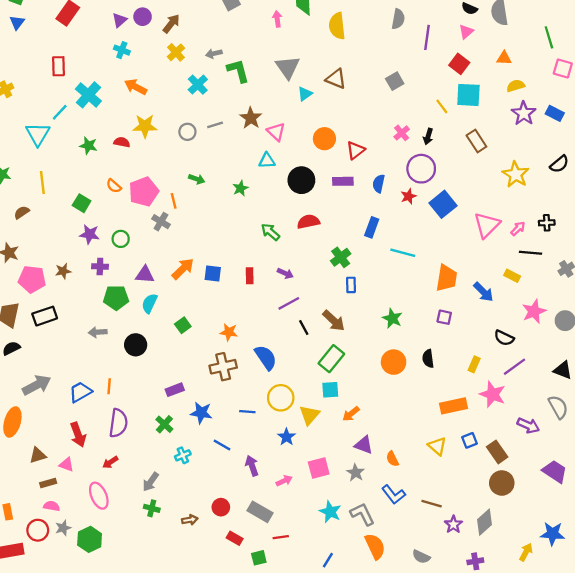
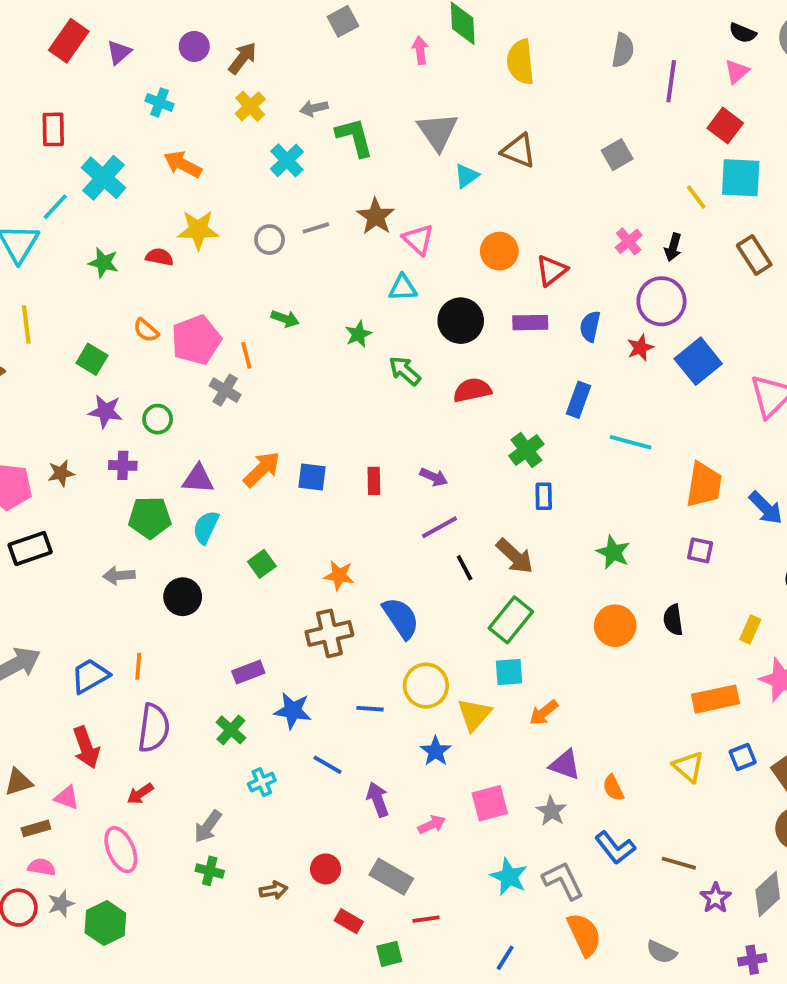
purple triangle: (120, 20) -> (119, 52), moved
green arrow: (270, 232) -> (405, 371), moved

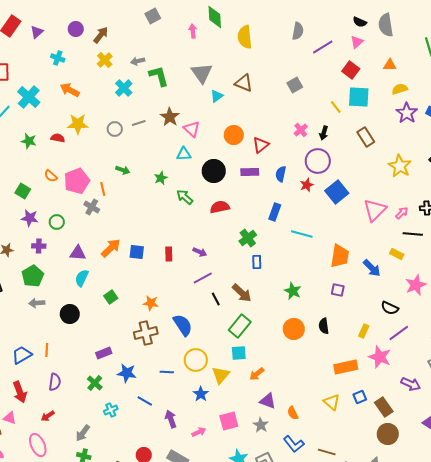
purple line: (671, 81) -> (323, 47), turned 50
green pentagon: (150, 518) -> (33, 276), moved, turned -30
purple semicircle: (154, 728) -> (55, 382), size x0.7

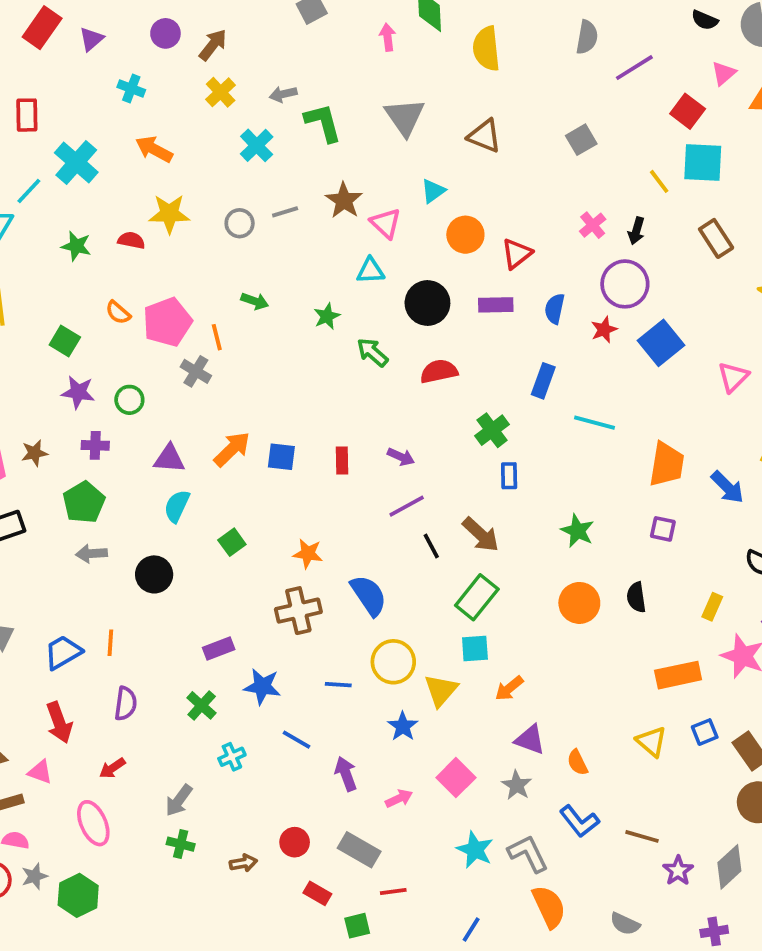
pink triangle: (357, 42) -> (724, 73), moved
cyan triangle: (217, 96) -> (433, 191), moved
pink triangle: (375, 210) -> (733, 377), size x0.7
pink square: (229, 421) -> (456, 778), turned -30

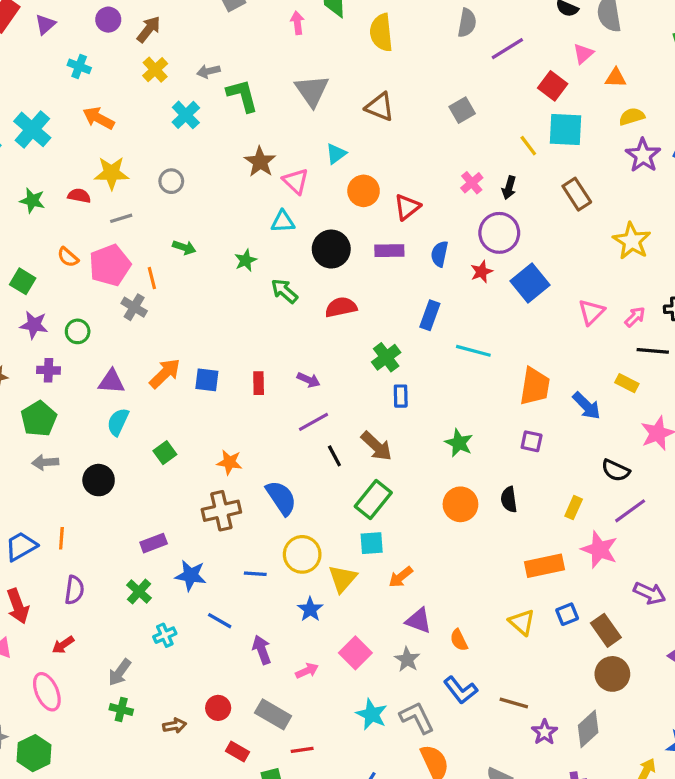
gray line: (285, 212) -> (121, 218), moved

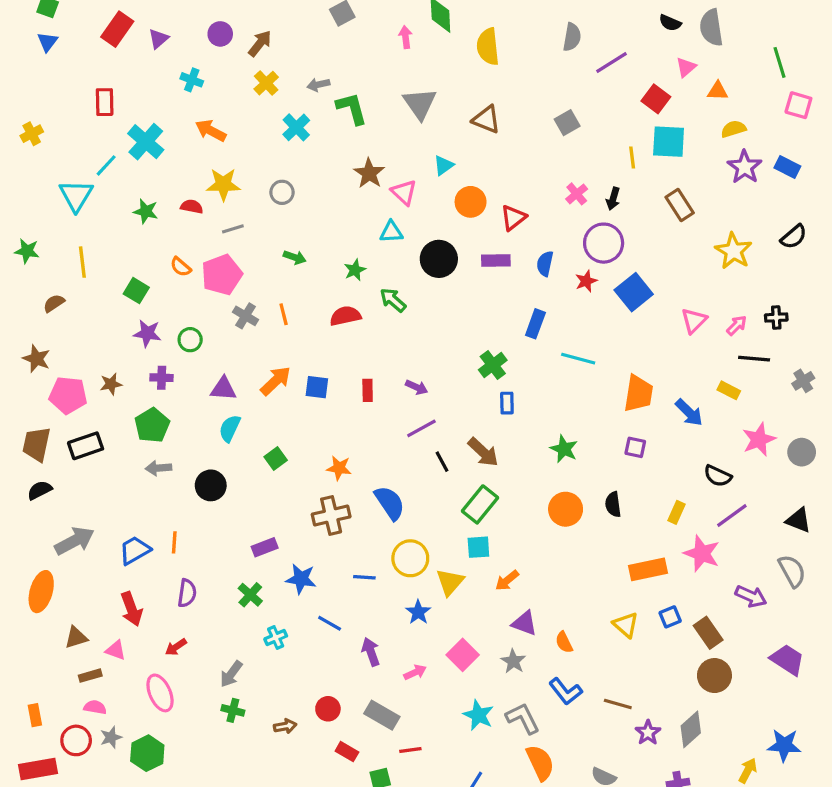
yellow line: (528, 146) -> (632, 157), turned 30
orange line: (152, 278) -> (284, 314), moved
red semicircle: (341, 307) -> (345, 316), moved

